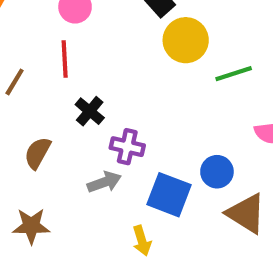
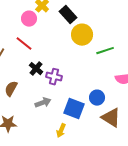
red line: (65, 59) -> (24, 44), turned -48
purple cross: (127, 147) -> (54, 77), moved
yellow arrow: (142, 241) -> (61, 131), turned 40

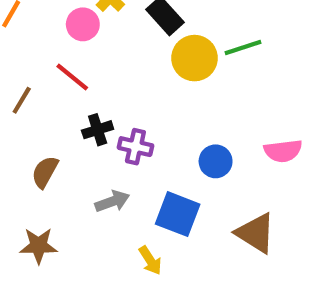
green line: (105, 51) -> (243, 48), moved
black cross: (36, 69) -> (98, 130), turned 32
blue circle: (97, 98) -> (216, 161), moved
yellow arrow: (61, 131) -> (150, 260), turned -56

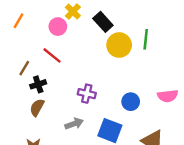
green line: (243, 48) -> (146, 39), turned -66
black cross: (98, 130) -> (38, 84), moved

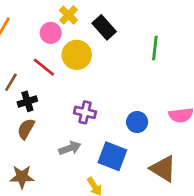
yellow circle: (119, 45) -> (77, 55), moved

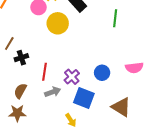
red line: (44, 67) -> (45, 72), moved, turned 60
purple cross: (85, 112) -> (72, 77), moved, turned 35
brown semicircle: (26, 129) -> (20, 91), moved

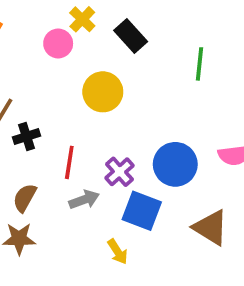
yellow circle: (58, 23) -> (103, 92), moved
blue circle: (102, 73) -> (175, 164), size x1.5

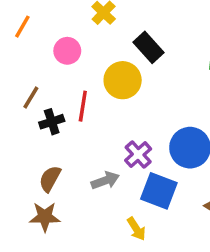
black rectangle: (131, 36) -> (149, 47), moved
pink circle: (58, 43) -> (67, 51), moved
red line: (69, 162) -> (83, 106), moved

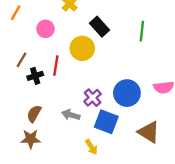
gray arrow: (105, 180) -> (71, 115), turned -144

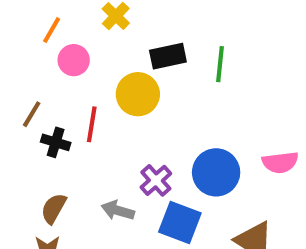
orange line: (16, 13) -> (52, 30), moved
black rectangle: (99, 27) -> (168, 56), turned -60
green line: (142, 31) -> (220, 64), moved
black cross: (35, 76) -> (56, 142), turned 35

